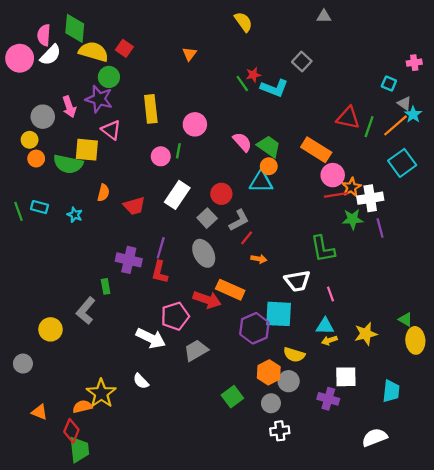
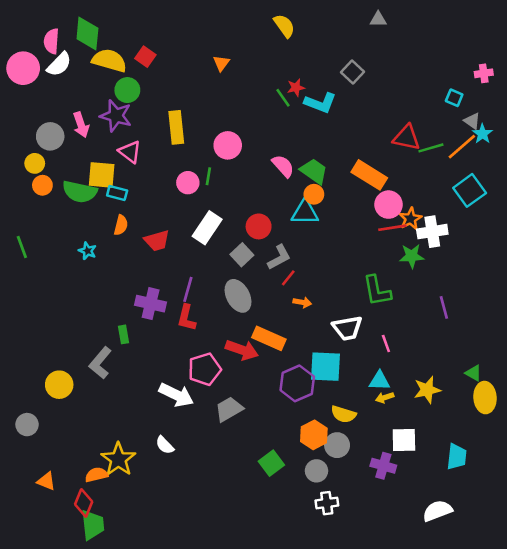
green line: (369, 127) -> (431, 148), turned 55
cyan rectangle: (39, 207) -> (117, 193), moved
purple line: (380, 228) -> (444, 307), moved

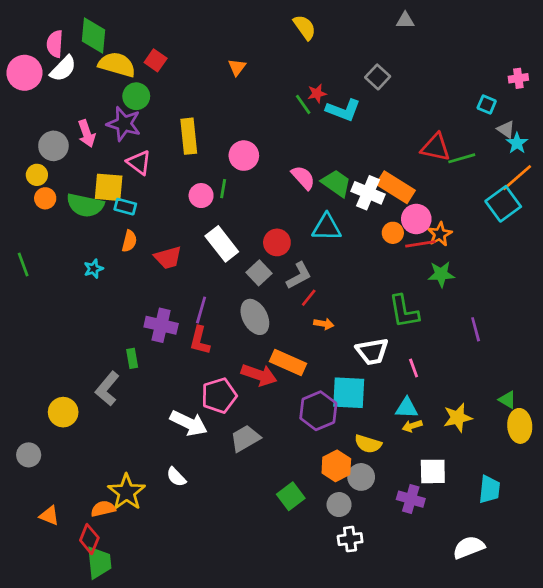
orange line: (462, 147) -> (517, 178), moved
orange circle: (314, 194) -> (393, 233), moved
white rectangle: (207, 228) -> (222, 244), turned -72
white cross: (432, 232) -> (368, 193), moved, turned 32
cyan star: (87, 251) -> (93, 269), turned 30

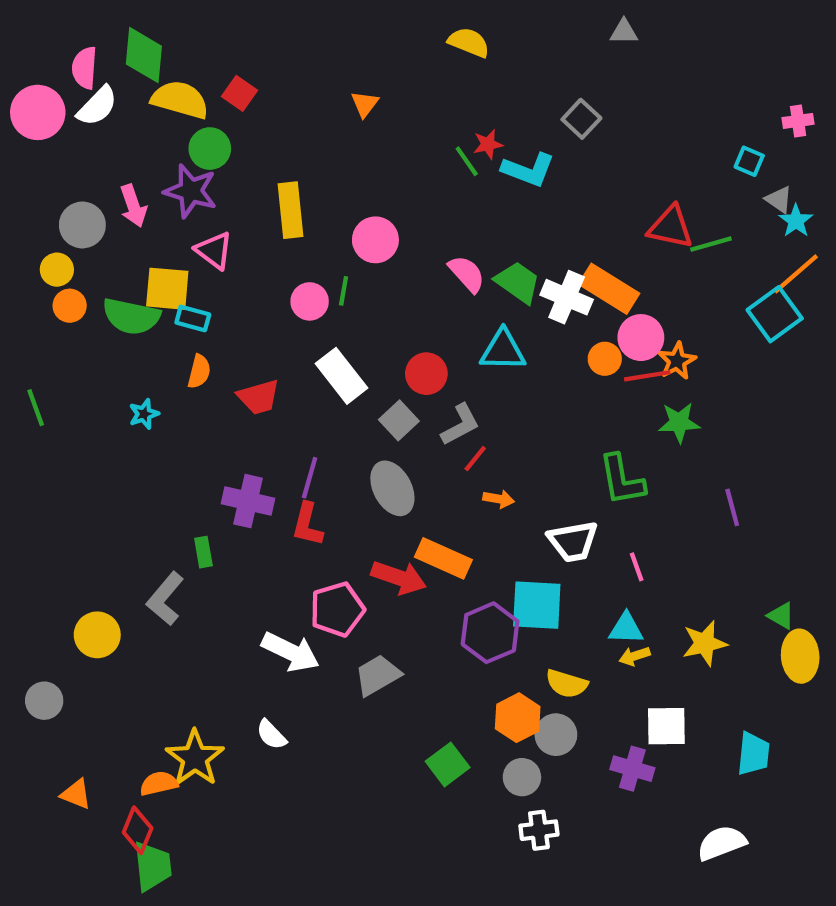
yellow semicircle: (305, 27) -> (469, 42), turned -32

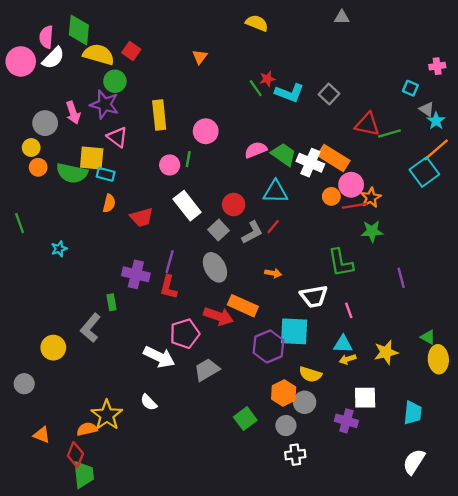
gray square: (581, 119) -> (329, 94), moved
pink semicircle: (467, 274) -> (256, 150), turned -70
cyan star: (144, 414) -> (59, 249), moved
red line: (475, 459) -> (273, 227), moved
white semicircle: (722, 843) -> (414, 462), moved, turned -36

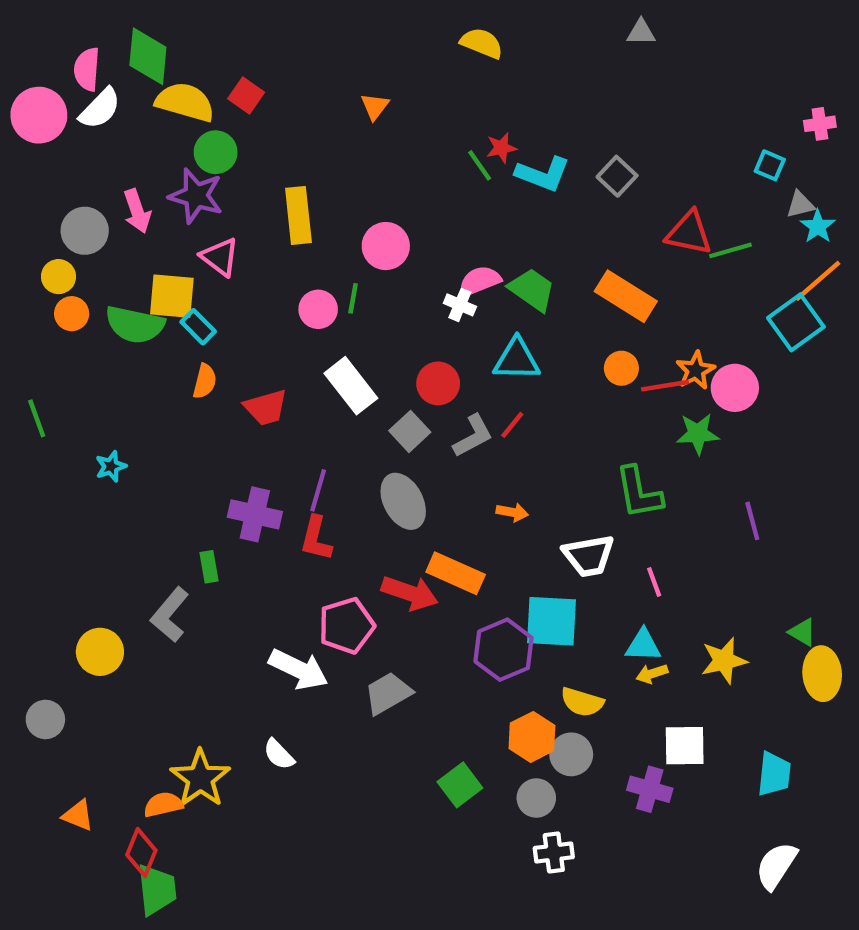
gray triangle: (427, 109) -> (800, 205), turned -49
white cross: (310, 163) -> (460, 305), moved, size x0.6
cyan rectangle: (106, 174) -> (198, 327), turned 30
pink circle: (351, 185) -> (735, 388), moved

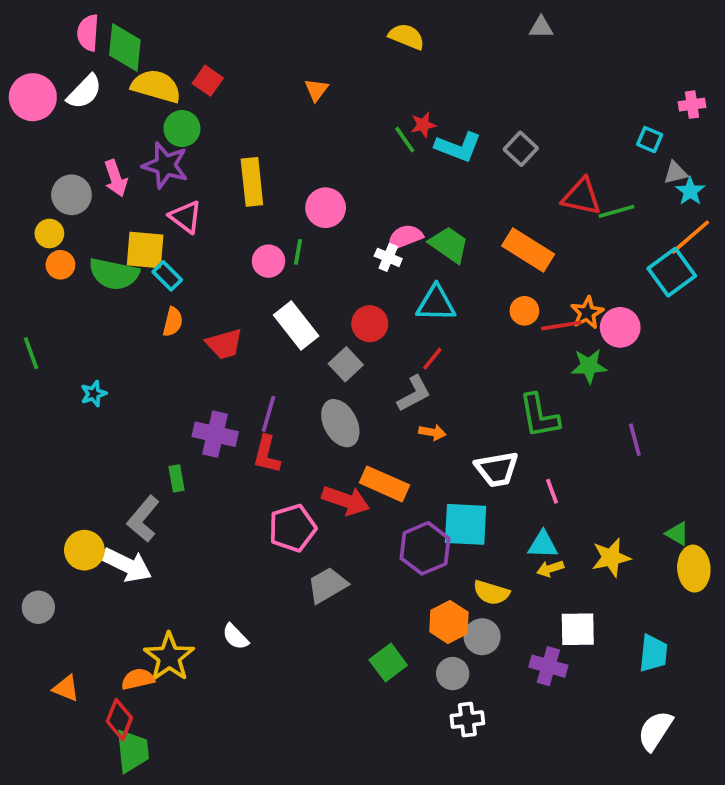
pink semicircle: (87, 69) -> (88, 33), moved
gray L-shape: (473, 436) -> (414, 394), moved
white arrow: (298, 669) -> (127, 565), moved

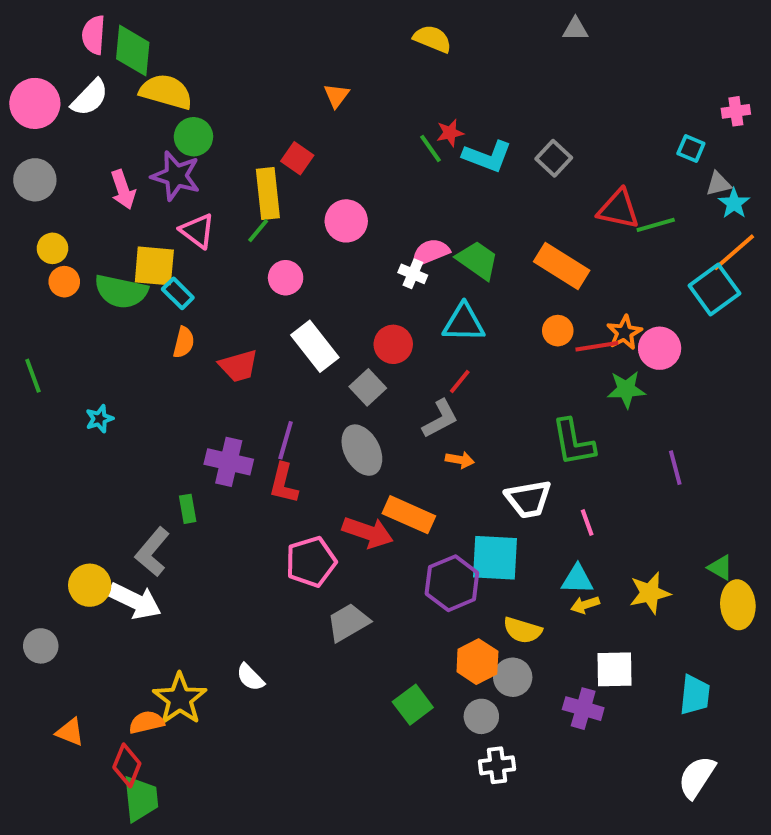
red square: (208, 81) -> (297, 158), moved
gray circle: (71, 195) -> (35, 180), moved
green line: (298, 252) -> (258, 231), moved, turned 30

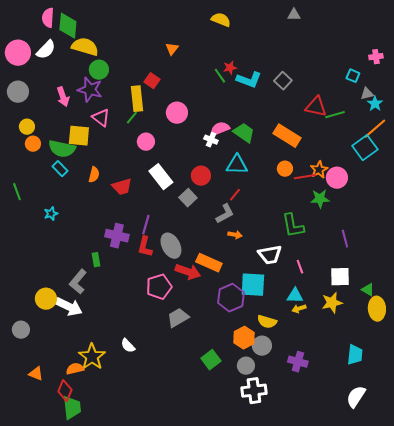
cyan rectangle: (178, 293) -> (60, 169), moved
gray ellipse: (362, 450) -> (171, 246), moved
white square: (615, 669) -> (340, 277), moved
white cross: (497, 765) -> (254, 391), size x1.4

